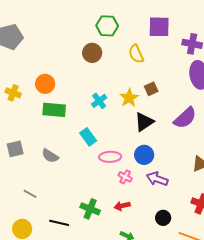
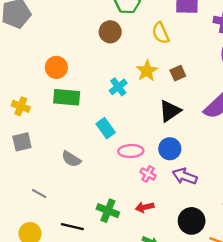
yellow cross: (13, 93) -> (21, 106), moved
yellow star: (129, 98) -> (147, 71), moved
gray semicircle: (50, 156) -> (71, 159), moved
black circle: (163, 218) -> (192, 221), size x1.5

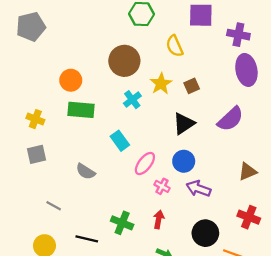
brown circle: (110, 32) -> (124, 61), moved, size x1.4
pink ellipse: (131, 151) -> (145, 164), turned -50
red arrow: (145, 207) -> (159, 219), turned 114

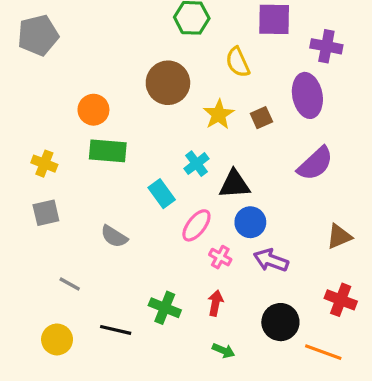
purple ellipse: (246, 70) -> (307, 95), moved
cyan cross: (132, 100) -> (196, 164), moved
black triangle: (184, 124) -> (235, 184), moved, turned 30

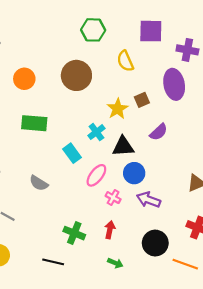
orange circle: (93, 110) -> (24, 79), moved
yellow star: (219, 114) -> (118, 109), moved
purple semicircle: (315, 164) -> (159, 132), moved, size x0.7
black line: (116, 330) -> (53, 262), moved

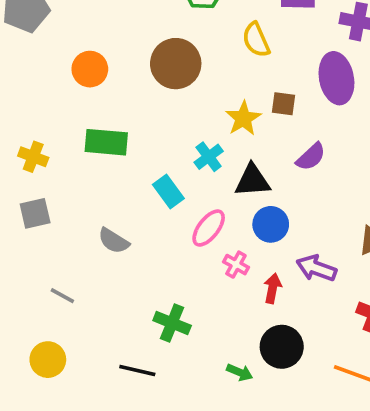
brown square: (142, 100) -> (283, 104), turned 32
purple arrow: (149, 200) -> (316, 268), moved
red arrow: (110, 230) -> (273, 288), moved
black circle: (155, 243) -> (282, 347), moved

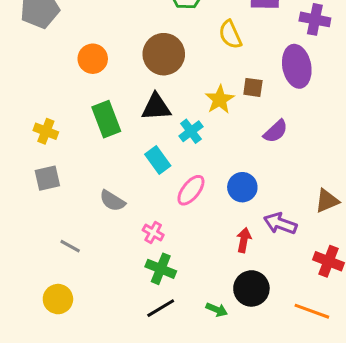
green rectangle: (106, 142) -> (106, 119), turned 64
black triangle: (252, 181) -> (156, 107), moved
pink cross: (236, 265) -> (153, 233), moved
black line: (137, 371) -> (161, 308), moved, turned -44

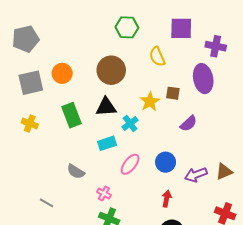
cyan rectangle: (158, 160) -> (107, 143), turned -72
gray square: (47, 178) -> (31, 83), moved, size x1.4
purple arrow: (280, 223) -> (196, 175), moved, turned -40

